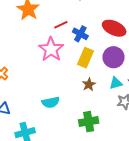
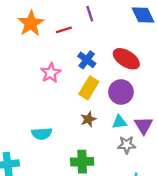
red line: (61, 25) -> (64, 30), moved
pink star: (51, 49) -> (51, 73), size x0.7

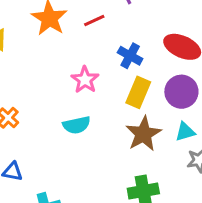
brown star: (88, 119) -> (143, 134), size x1.6
cyan semicircle: (42, 134) -> (77, 125), moved

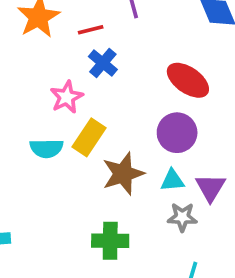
blue cross: (130, 56) -> (103, 63), moved
yellow rectangle: (138, 92) -> (89, 137), moved

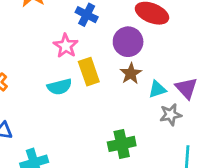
purple circle: (177, 133) -> (128, 42), moved
yellow rectangle: (89, 137) -> (89, 72), turned -40
brown star: (123, 174) -> (131, 74), moved, size x0.7

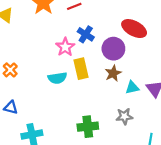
blue cross: (87, 15) -> (86, 34), moved
gray star: (171, 115) -> (124, 116), moved
green cross: (122, 144) -> (88, 127), moved

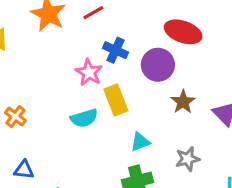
brown star: (113, 73) -> (183, 102), moved
cyan triangle: (132, 87) -> (140, 142), moved

